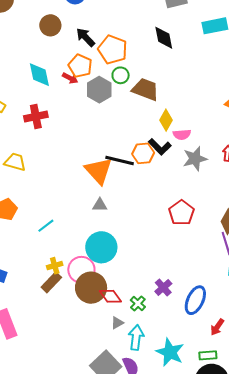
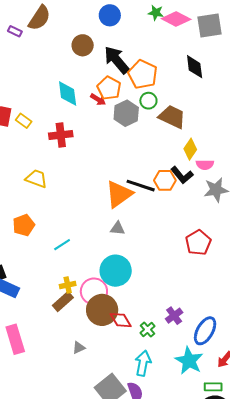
black arrow: (86, 37) -> (117, 60), size x1.4
orange triangle: (99, 171) -> (119, 194), turned 32
gray triangle: (117, 323) -> (79, 348), moved
cyan star: (170, 352) -> (189, 361), moved

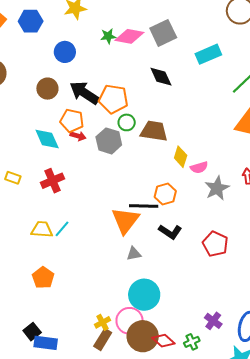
orange pentagon: (109, 88) -> (72, 121), moved
black L-shape: (182, 175) -> (170, 232), moved
cyan line: (62, 245) -> (62, 229), moved
green cross: (147, 330) -> (192, 342), turned 35

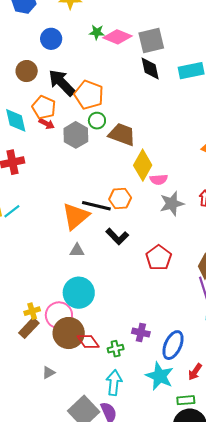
black diamond: (161, 77) -> (150, 68), moved
yellow diamond: (181, 157) -> (143, 165), size x1.4
purple cross: (213, 321) -> (141, 333), turned -36

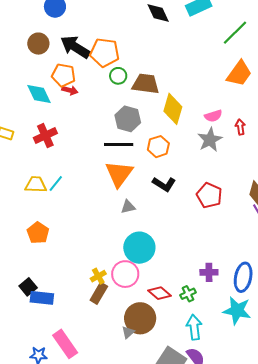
gray hexagon: (76, 135) -> (128, 119), moved
pink semicircle: (159, 179) -> (213, 116), moved
black line: (96, 206) -> (119, 145), moved
brown circle: (69, 333) -> (140, 318), moved

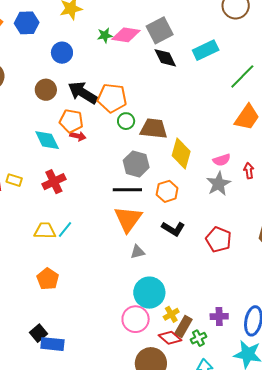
yellow cross: (98, 276) -> (171, 314), moved
brown rectangle: (99, 293) -> (183, 326), moved

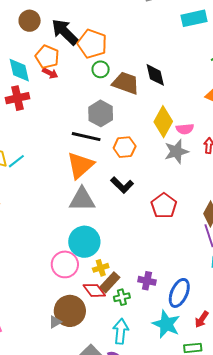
black diamond: (165, 58) -> (155, 75), moved
yellow diamond: (181, 153) -> (163, 122), moved
red cross: (54, 182) -> (17, 98), moved
gray triangle: (138, 252) -> (82, 199), size x1.8

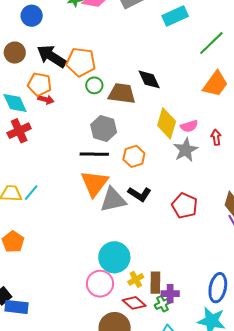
gray triangle: (82, 199) -> (113, 200), moved
purple cross: (147, 281) -> (170, 294), moved
brown rectangle: (110, 282) -> (155, 283), moved, turned -30

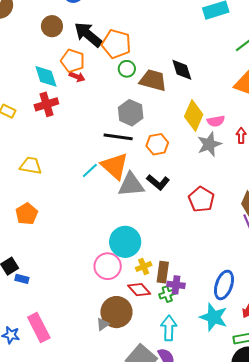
orange triangle: (94, 183) -> (115, 166), turned -32
cyan line: (31, 193) -> (90, 171), moved
blue rectangle: (16, 307) -> (22, 279), size x0.6

